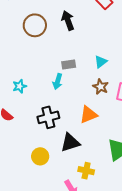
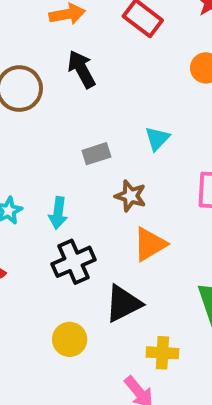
cyan arrow: (58, 81) -> (58, 213), moved
brown star: (101, 87) -> (131, 196), moved

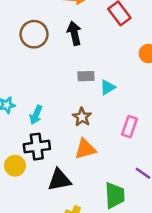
gray rectangle: (96, 154) -> (86, 76), moved
yellow circle: (70, 339) -> (15, 166), moved

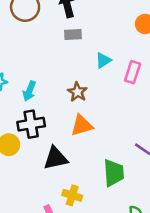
gray rectangle: (86, 76) -> (73, 35), moved
pink rectangle: (129, 127) -> (133, 72), moved

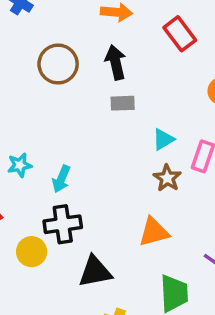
brown star: (77, 92) -> (167, 178), moved
orange triangle: (82, 125) -> (154, 232), moved

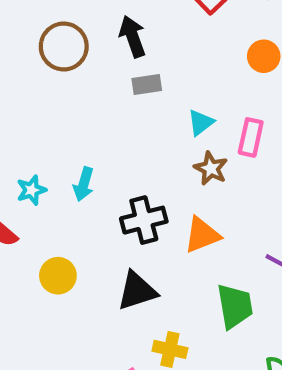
cyan star: (20, 165) -> (31, 190), moved
black cross: (63, 224) -> (144, 220), moved

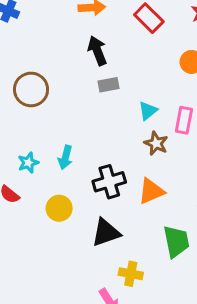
brown circle: (64, 47) -> (31, 89), moved
yellow circle: (58, 276) -> (59, 208), moved

